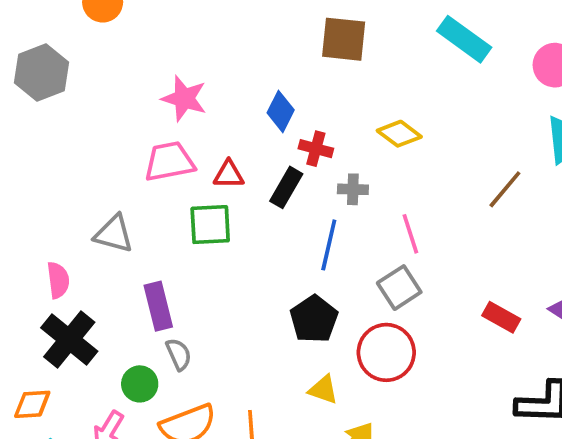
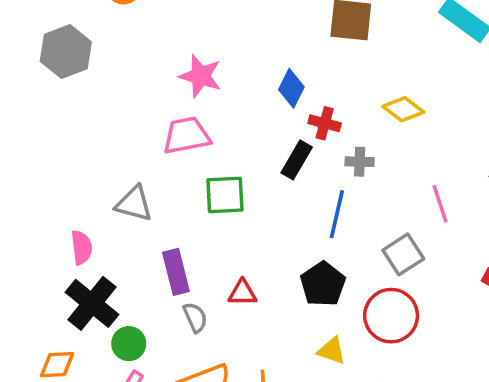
red triangle: (229, 174) -> (242, 293), moved
pink line: (410, 234) -> (440, 204), moved
green circle: (140, 384) -> (129, 344), moved

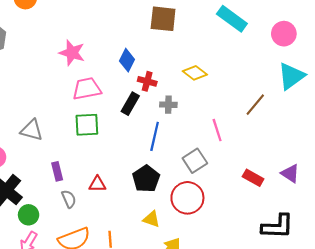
pink trapezoid: (186, 135) -> (87, 89), moved
purple rectangle: (176, 272) -> (57, 171), size x0.7

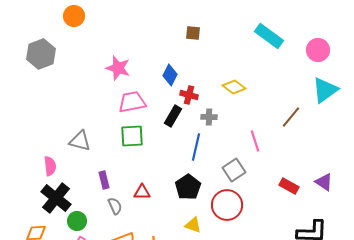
brown square: (163, 19) -> (193, 33), moved, size x0.6

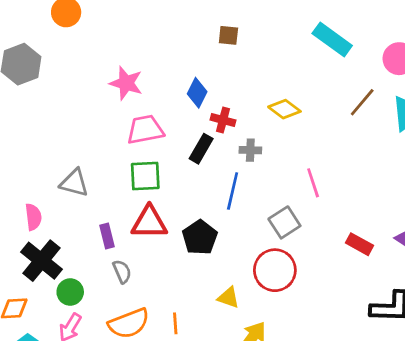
brown line: (291, 117) -> (362, 102), moved
black pentagon: (188, 187) -> (200, 237), moved
red triangle: (142, 192) -> (149, 222), moved, size x1.6

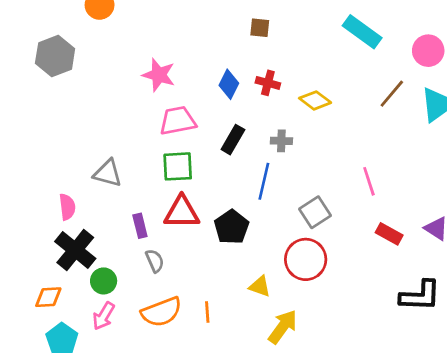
red cross: (223, 120) -> (268, 83), moved
pink line: (313, 183) -> (369, 181), moved

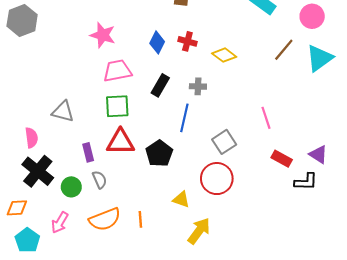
green circle: (104, 281) -> (71, 187), moved
black L-shape: (420, 296) -> (306, 182), moved, size x0.7

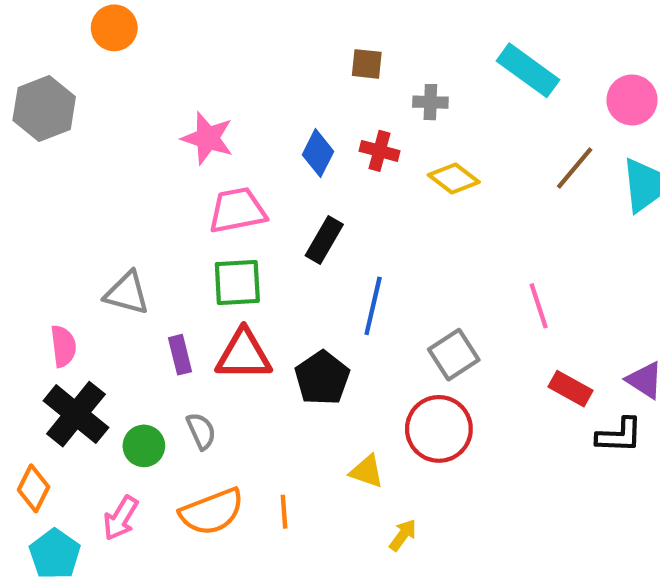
gray cross: (198, 86) -> (430, 102), moved
purple rectangle: (88, 152) -> (180, 355), moved
orange diamond: (17, 208) -> (34, 488), turned -60
yellow arrow: (199, 231) -> (403, 535), size x0.6

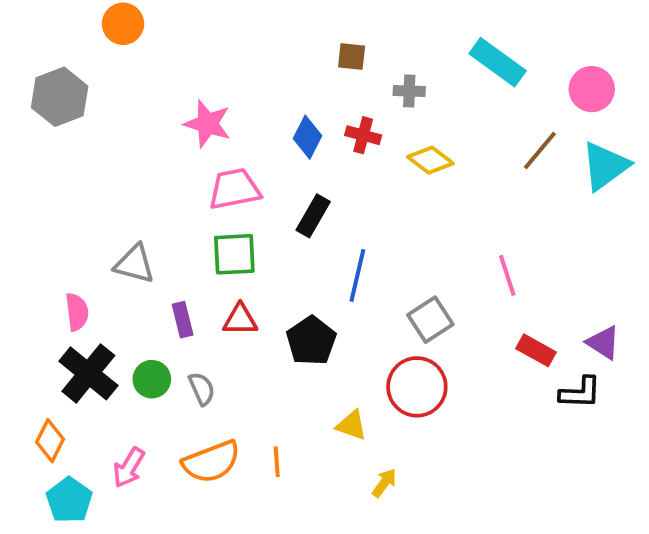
red triangle: (244, 355) -> (240, 320), size x0.7
green circle: (144, 446) -> (152, 379), moved

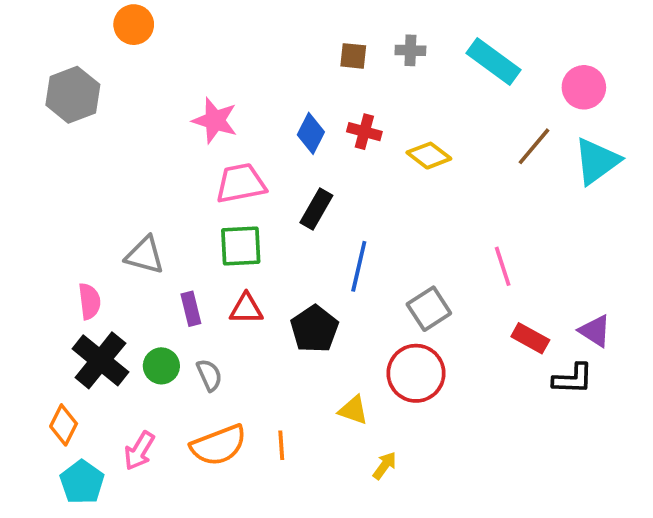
gray cross: (409, 91) -> (410, 50), moved

